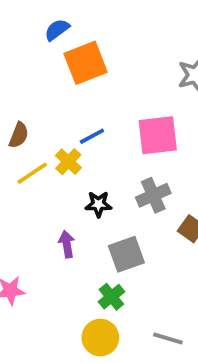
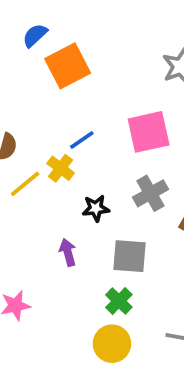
gray square: (126, 254) -> (130, 256), turned 30

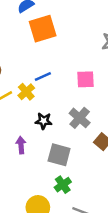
pink square: (149, 132) -> (86, 79), size x0.7
gray cross: (151, 193) -> (80, 118), turned -30
green cross: (119, 301) -> (63, 185), moved

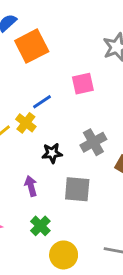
pink square: (86, 79) -> (83, 84), moved
gray cross: (80, 118) -> (93, 142), turned 30
green cross: (63, 185) -> (40, 226), moved

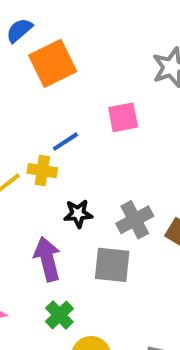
yellow cross: (26, 123) -> (42, 171), turned -30
gray cross: (93, 142) -> (135, 220), moved
purple arrow: (31, 186) -> (47, 259), size x1.5

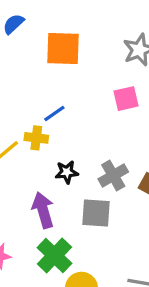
orange square: (53, 63) -> (63, 49), moved, turned 30
pink square: (123, 117) -> (126, 99), moved
green cross: (59, 315) -> (54, 255), size x1.5

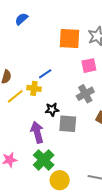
orange square: (63, 49) -> (69, 39), moved
gray cross: (113, 175) -> (85, 94), moved
gray square: (96, 213) -> (68, 124), moved

